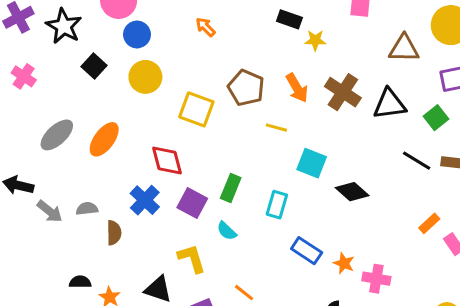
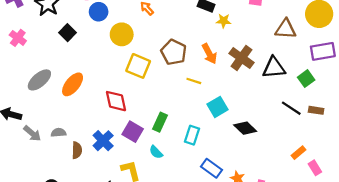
yellow circle: (145, 77) -> (122, 34), moved
cyan square: (312, 163) -> (217, 107), turned 36
blue cross: (145, 200) -> (103, 141), moved

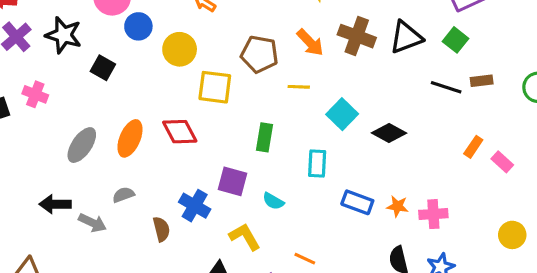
red diamond: (116, 101) -> (180, 132), moved
green rectangle: (160, 122) -> (264, 137), moved
gray semicircle: (59, 133) -> (123, 195), moved

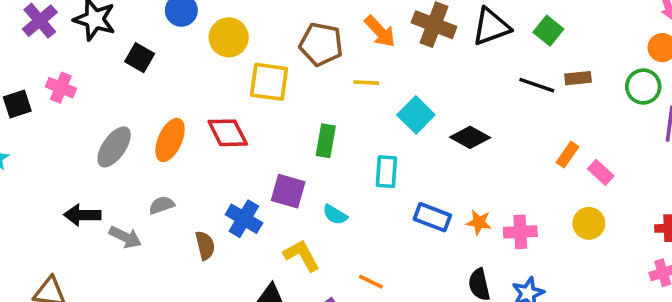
yellow circle: (512, 235) -> (589, 223), moved

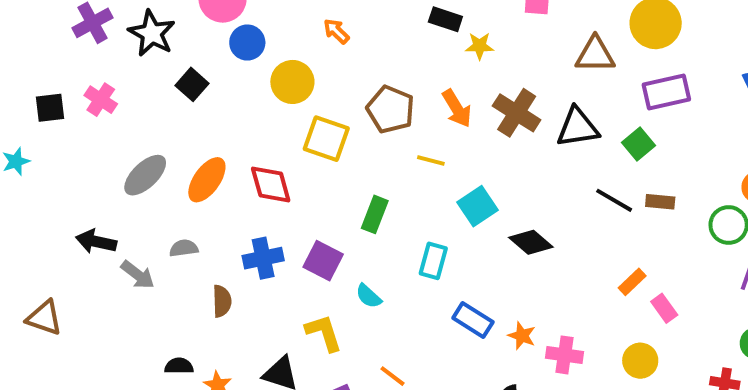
blue cross: (244, 219) -> (263, 258), moved, turned 36

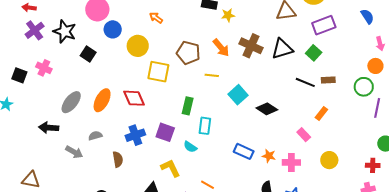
black square: (50, 108) -> (19, 75), turned 35
black arrow: (96, 242) -> (49, 128), moved
cyan rectangle: (433, 261) -> (205, 126), moved
orange rectangle: (632, 282) -> (321, 113), moved
pink rectangle: (664, 308) -> (304, 135), moved

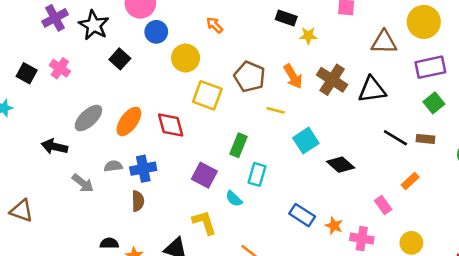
green square: (314, 53) -> (434, 103), moved
blue cross: (135, 135) -> (143, 169), moved

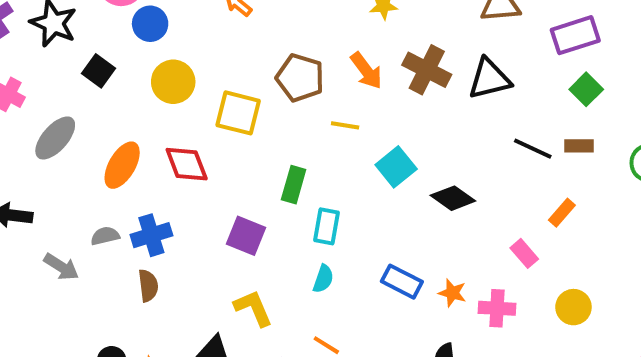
yellow circle: (186, 58) -> (173, 82), moved
gray ellipse: (88, 118) -> (55, 138), moved
cyan semicircle: (234, 199) -> (323, 279), moved, turned -108

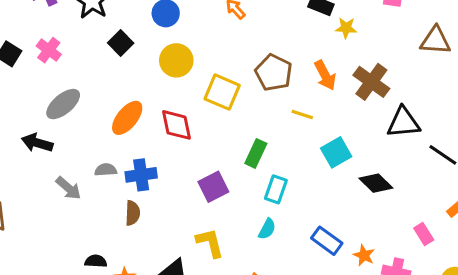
black triangle: (489, 79) -> (403, 123), moved
gray ellipse: (55, 138) -> (63, 104), moved
purple square: (246, 236) -> (213, 187), turned 32

